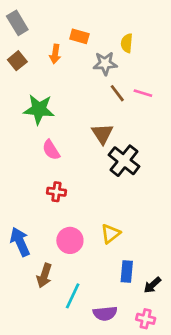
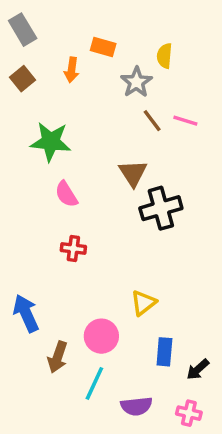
gray star: (105, 63) -> (136, 82), turned -30
black cross: (124, 161) -> (161, 208), turned 36
pink circle: (70, 240) -> (101, 336), moved

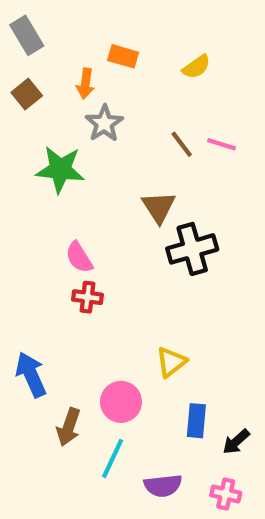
yellow semicircle: (164, 56) -> (196, 67), turned -130
gray star: (136, 82) -> (104, 123), moved
pink semicircle: (66, 194) -> (79, 257), moved

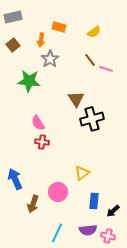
gray rectangle: (27, 35) -> (13, 17), turned -72
brown line: (182, 144) -> (90, 60), moved
cyan line: (113, 458) -> (57, 233), moved
purple semicircle: (163, 486) -> (88, 230), moved

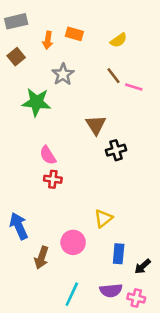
orange arrow: (41, 40) -> (48, 40), moved
black cross: (92, 119) -> (116, 150), size x0.7

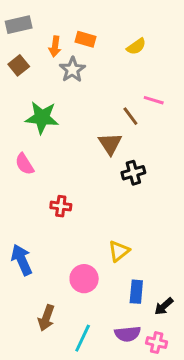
gray star: (63, 74) -> (72, 70), moved
brown line: (113, 76) -> (130, 116), moved
pink semicircle: (48, 155) -> (25, 164), moved
brown arrow: (41, 258) -> (46, 318), moved

